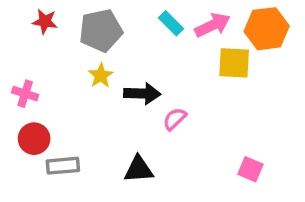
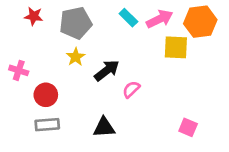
black arrow: (142, 94) -> (107, 70), turned -40
red circle: (34, 139) -> (46, 95), moved

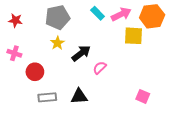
red star: (34, 16) -> (15, 20), moved
gray rectangle: (47, 125) -> (47, 97), moved

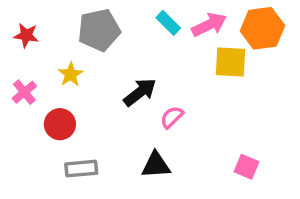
yellow star: (58, 43) -> (71, 74), moved
pink cross: (14, 53) -> (24, 92), turned 32
black triangle: (79, 96) -> (156, 165), moved

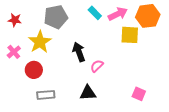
yellow star: (71, 74) -> (40, 42), size x1.6
black arrow: (140, 92) -> (79, 52), turned -72

